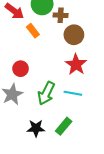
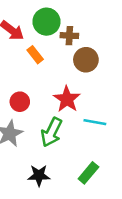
red star: (76, 65) -> (67, 99), moved
cyan line: (73, 93) -> (95, 122), moved
green rectangle: (64, 126) -> (88, 173), moved

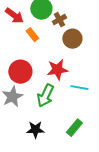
brown cross: (69, 36) -> (59, 20), turned -32
red star: (67, 99) -> (57, 70), turned 30
red circle: (20, 102) -> (20, 72), size x1.5

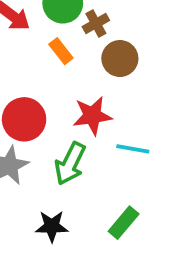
orange rectangle: (32, 35) -> (61, 51), moved

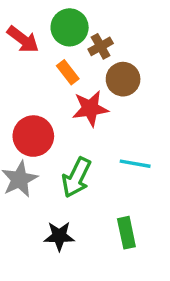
red star: (92, 116) -> (90, 108), moved
green rectangle: (124, 223) -> (126, 233), turned -52

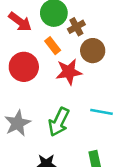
red circle: (33, 136) -> (24, 67), moved

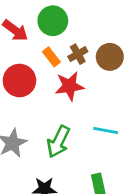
brown cross: (76, 27) -> (78, 54), moved
brown circle: (93, 51) -> (110, 57), moved

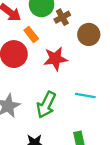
brown cross: (78, 54) -> (62, 17), moved
orange rectangle: (51, 57) -> (31, 34), moved

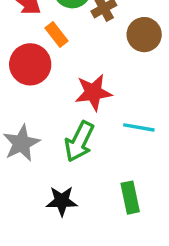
red star: (55, 59) -> (93, 92), moved

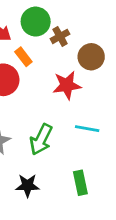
red star: (93, 92) -> (67, 85), moved

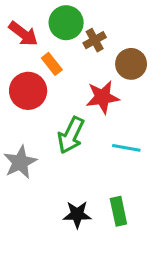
green arrow: (41, 139) -> (71, 135), moved
black star: (27, 185) -> (77, 214), moved

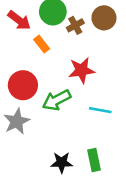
brown circle: (131, 64) -> (104, 18), moved
red circle: (28, 91) -> (23, 85), moved
green arrow: (71, 135) -> (57, 100), turned 36

